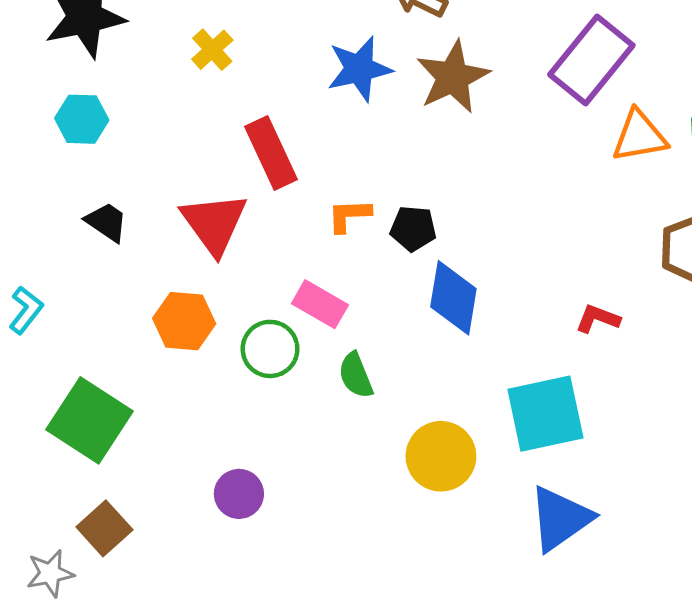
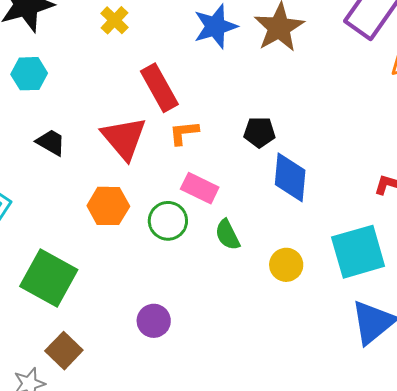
orange L-shape: (349, 215) -> (184, 133), moved
yellow circle: (441, 456) -> (286, 265), moved, size x0.7

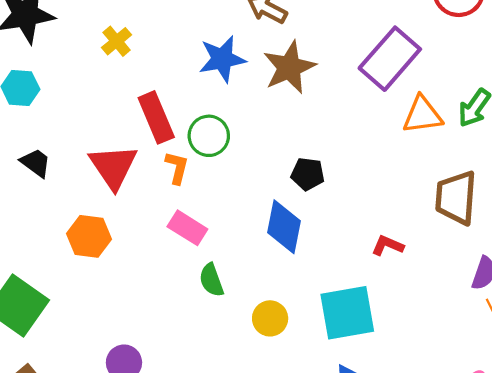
black pentagon: (259, 132) -> (308, 174), moved
orange L-shape: (184, 133) -> (177, 168), turned 104
green circle: (168, 221) -> (209, 136), moved

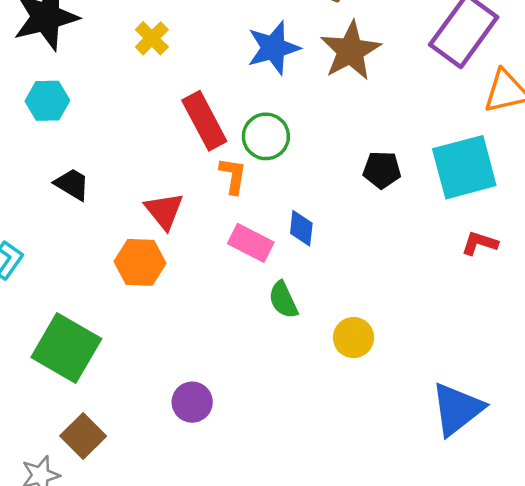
red triangle: (113, 167) -> (164, 211), moved, size x0.7
blue diamond: (284, 227) -> (301, 228), moved, size x0.6
cyan square: (347, 313) -> (464, 167), moved

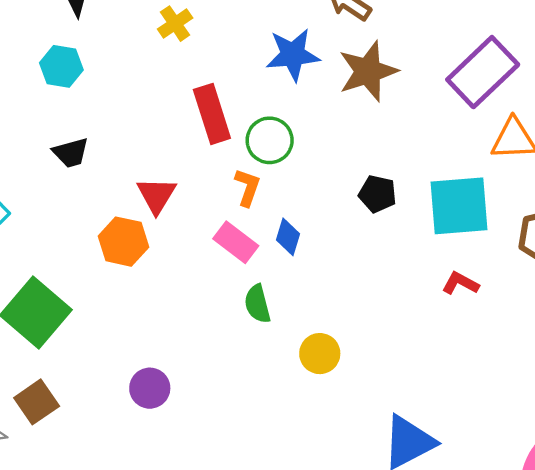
orange L-shape: (233, 176) -> (247, 187), moved
black trapezoid: (72, 184) -> (71, 153), turned 123

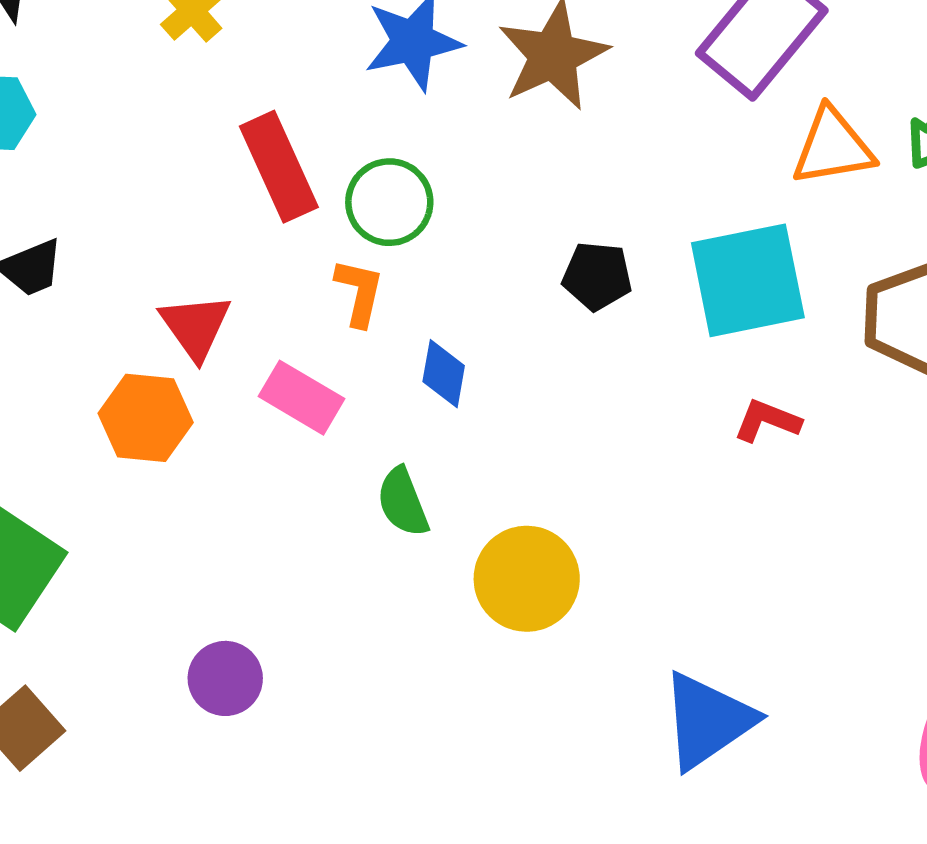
pink rectangle: (236, 242) -> (301, 398), moved
yellow circle: (320, 354) -> (527, 579), size x1.4

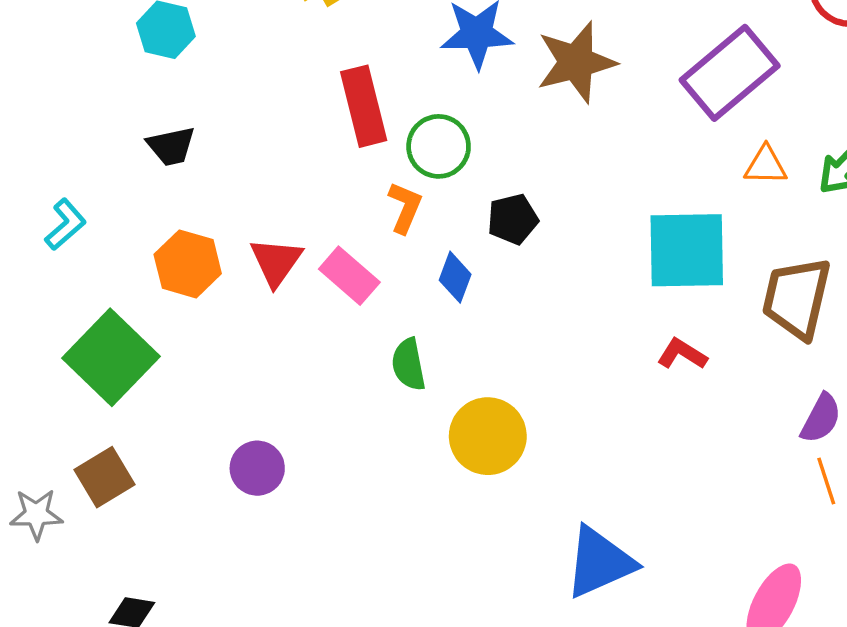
orange triangle: (833, 147) -> (766, 165), size x0.7
black pentagon: (597, 276) -> (513, 219), moved, turned -30
red triangle: (195, 326) -> (276, 262), moved
orange hexagon: (146, 418) -> (188, 264), moved

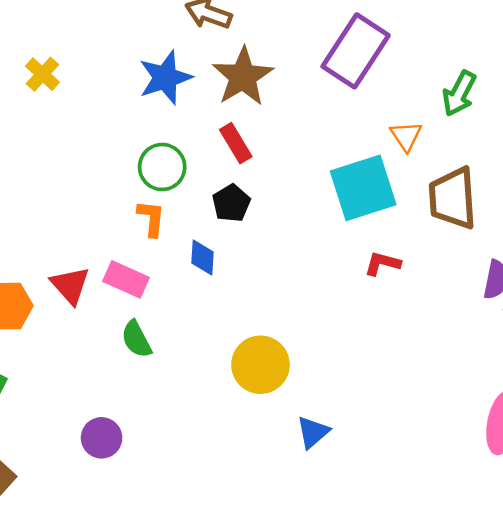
red rectangle: (364, 106) -> (236, 143), moved, size x0.7
orange triangle: (766, 165) -> (406, 136), moved, turned -48
green semicircle: (409, 364) -> (136, 339), moved
blue triangle: (599, 562) -> (313, 432), moved, size x0.6

